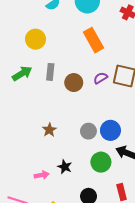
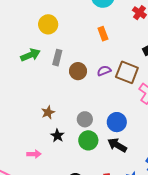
orange rectangle: (93, 40) -> (103, 34), size x0.6
blue circle: (110, 130) -> (117, 122), moved
green circle: (101, 162) -> (88, 140), moved
black star: (65, 167) -> (57, 136), moved

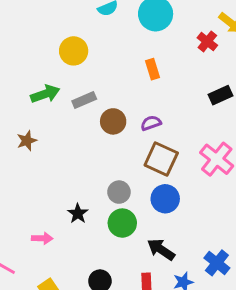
gray rectangle: (57, 58) -> (84, 100), turned 49
brown square: (127, 72) -> (161, 159), moved
brown star: (48, 112) -> (27, 141), moved
black arrow: (117, 145) -> (161, 250), moved

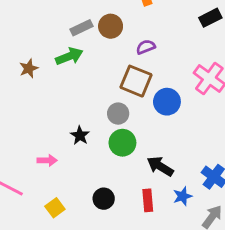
green arrow: (45, 94) -> (69, 56), moved
brown circle: (113, 121) -> (111, 26), moved
brown square: (161, 159) -> (136, 81), moved
blue circle: (165, 199) -> (167, 102), moved

